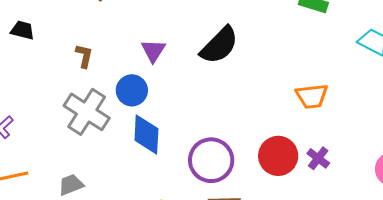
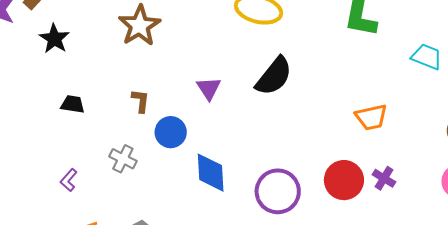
black trapezoid: (22, 30) -> (73, 104), moved
blue circle: (132, 90) -> (171, 132), moved
gray cross: (87, 112) -> (123, 159), moved, size x0.6

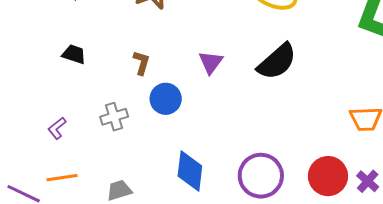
gray cross: (123, 159) -> (114, 117), turned 36
blue diamond: (211, 173) -> (190, 171), moved

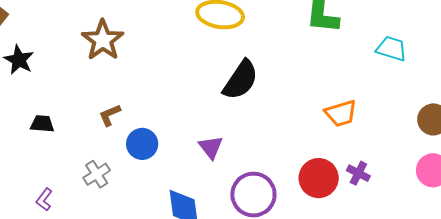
purple triangle: (211, 62) -> (211, 147), moved
brown L-shape: (141, 63) -> (110, 115), turned -115

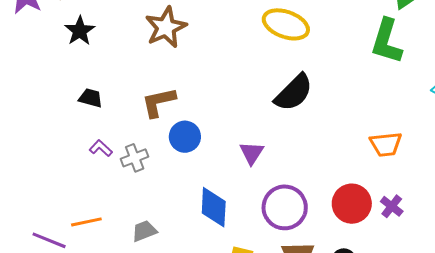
brown L-shape: (110, 115) -> (158, 102), size x1.5
purple L-shape: (44, 200) -> (101, 148), moved, turned 85

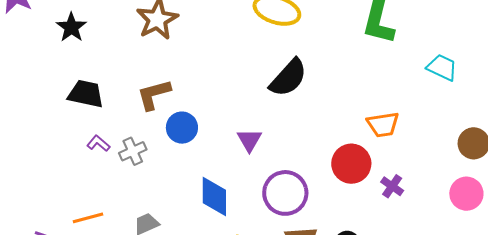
black trapezoid: (91, 98) -> (86, 94), size x1.5
red circle: (352, 204) -> (351, 164), moved

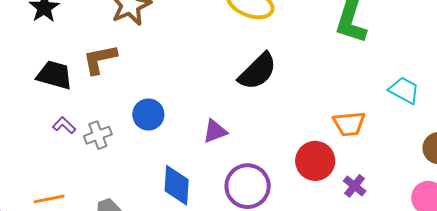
cyan trapezoid: (442, 67) -> (404, 90), moved
brown L-shape: (154, 94) -> (100, 59), moved
purple triangle: (249, 140) -> (215, 131), turned 36

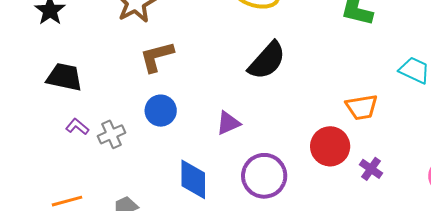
brown L-shape: (100, 59) -> (157, 57), moved

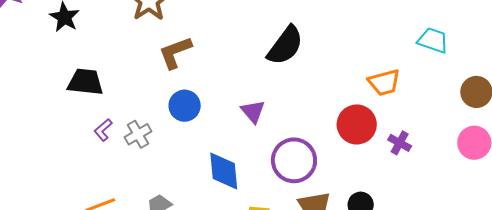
purple triangle: (228, 123) -> (253, 111), turned -40
purple L-shape: (77, 127) -> (103, 130), turned -75

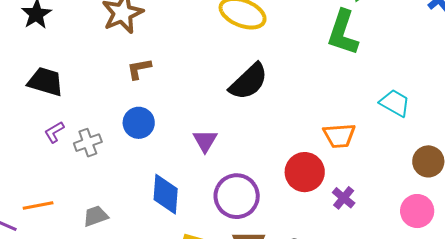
brown L-shape: (175, 52) -> (139, 69), size x0.7

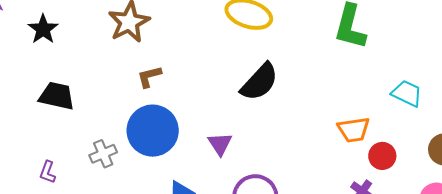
blue circle: (139, 123) -> (153, 131), size x1.6
purple L-shape: (54, 132) -> (48, 172), moved, turned -35
red circle: (305, 172) -> (382, 156), moved, size x0.7

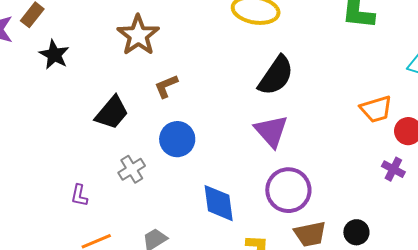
black trapezoid: (57, 96) -> (112, 113), moved, turned 126
blue circle: (153, 131) -> (177, 139), size x0.7
purple triangle: (220, 144) -> (271, 131), moved, size x1.4

